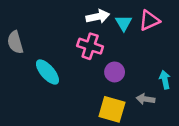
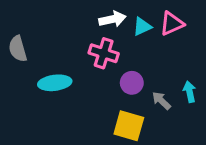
cyan triangle: (124, 23) -> (142, 27), turned 36
cyan ellipse: (47, 72) -> (55, 83), turned -56
gray arrow: (146, 99) -> (161, 101), moved, turned 36

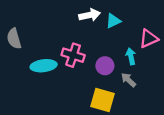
pink triangle: (172, 24) -> (149, 39), moved
pink cross: (104, 53) -> (73, 55), moved
cyan arrow: (190, 92) -> (131, 56), moved

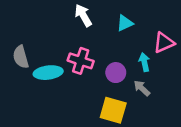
white arrow: (90, 15) -> (83, 15), moved, turned -108
gray semicircle: (14, 39) -> (21, 57), moved

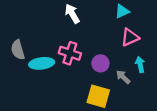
cyan triangle: (125, 23) -> (122, 11), moved
pink triangle: (164, 43) -> (130, 37), moved
cyan arrow: (144, 62) -> (140, 65), moved

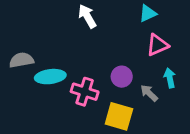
gray semicircle: (18, 50) -> (21, 60), turned 96
pink cross: (70, 53) -> (85, 92), moved

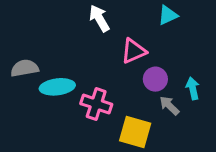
pink triangle: (157, 45) -> (134, 51), moved
purple circle: (122, 77) -> (155, 79), moved

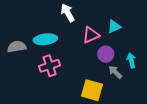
cyan triangle: (168, 15) -> (114, 27), moved
cyan ellipse: (57, 87) -> (45, 39), moved
pink cross: (96, 104) -> (50, 66), moved, turned -36

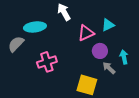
cyan ellipse: (45, 39) -> (35, 27), moved
gray semicircle: (17, 47) -> (16, 44), turned -36

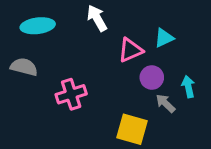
cyan ellipse: (35, 27) -> (38, 26), moved
gray semicircle: (16, 44) -> (24, 67), turned 60

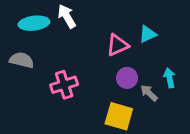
white arrow: (97, 18) -> (67, 16), moved
purple circle: (152, 77) -> (127, 78), moved

